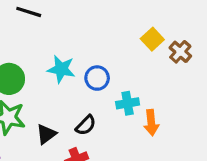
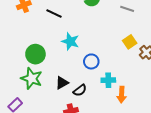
cyan star: (61, 69) -> (70, 41), moved
black triangle: (46, 134) -> (62, 83), moved

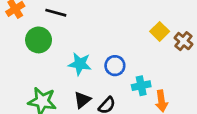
cyan star: (70, 41) -> (80, 64), moved
green circle: (35, 54) -> (39, 40), moved

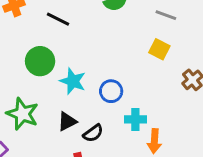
yellow square: (160, 31) -> (159, 49), moved, turned -30
green circle: (39, 40) -> (40, 61), moved

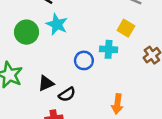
cyan star: (73, 81) -> (57, 24), moved
cyan cross: (135, 119) -> (109, 49), moved

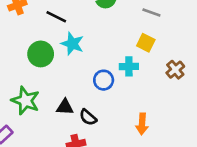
black triangle: (46, 83) -> (65, 107), turned 30
black semicircle: (67, 94) -> (88, 117), turned 78

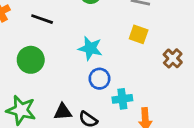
cyan star: (72, 44) -> (90, 48), moved
cyan cross: (129, 66) -> (122, 99), moved

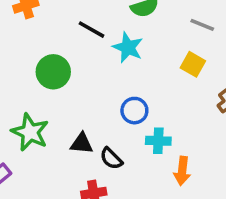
black line: (42, 19) -> (92, 30), moved
cyan star: (90, 48) -> (128, 47), moved

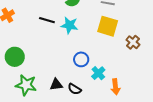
yellow square: (193, 64) -> (108, 26), size x1.5
green circle: (53, 72) -> (15, 57), moved
cyan cross: (158, 141) -> (98, 73), turned -32

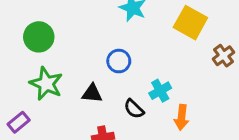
blue circle: (81, 59) -> (119, 61), moved
black semicircle: (75, 89) -> (134, 109), moved

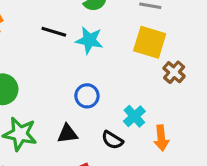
brown cross: (223, 56) -> (174, 72), moved

